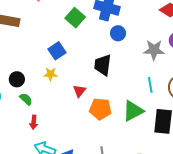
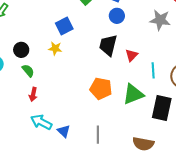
blue circle: (118, 33) -> (117, 16), moved
gray star: (154, 50) -> (160, 20), moved
red triangle: (79, 91) -> (132, 55), moved

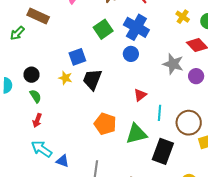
black trapezoid: (108, 45) -> (92, 79), moved
blue triangle: (64, 131) -> (63, 161), turned -32

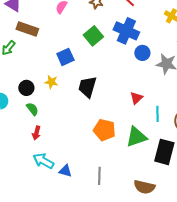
blue circle: (131, 54) -> (142, 53), moved
blue square: (77, 57) -> (65, 57), moved
yellow star: (65, 78) -> (51, 82), moved

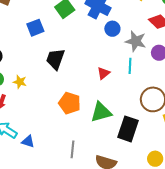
yellow star: (51, 82) -> (20, 82), moved
cyan line: (157, 114) -> (130, 66), moved
gray line: (99, 176) -> (73, 149), moved

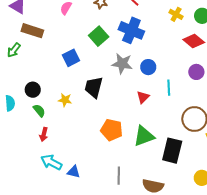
blue circle: (112, 29) -> (148, 67), moved
gray star: (136, 41) -> (122, 64), moved
yellow star: (20, 82) -> (65, 100), moved

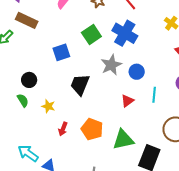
gray star: (122, 64) -> (111, 65), turned 30
black circle: (33, 90) -> (29, 80), moved
yellow star: (65, 100) -> (48, 106), moved
red arrow: (44, 134) -> (63, 129), moved

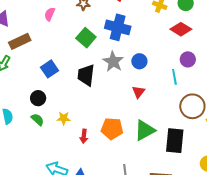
brown rectangle: (27, 20) -> (20, 41), turned -35
blue square: (61, 52) -> (50, 69), moved
black trapezoid: (80, 85) -> (86, 75), moved
cyan line: (154, 95) -> (174, 77), moved

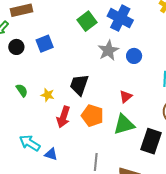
black trapezoid: (86, 75) -> (79, 85), moved
red triangle: (138, 92) -> (126, 97), moved
black circle: (38, 98) -> (16, 47), moved
red arrow: (84, 136) -> (63, 117), size x1.5

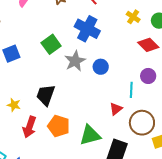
green square: (87, 21) -> (51, 44), moved
red triangle: (126, 97) -> (116, 109), moved

